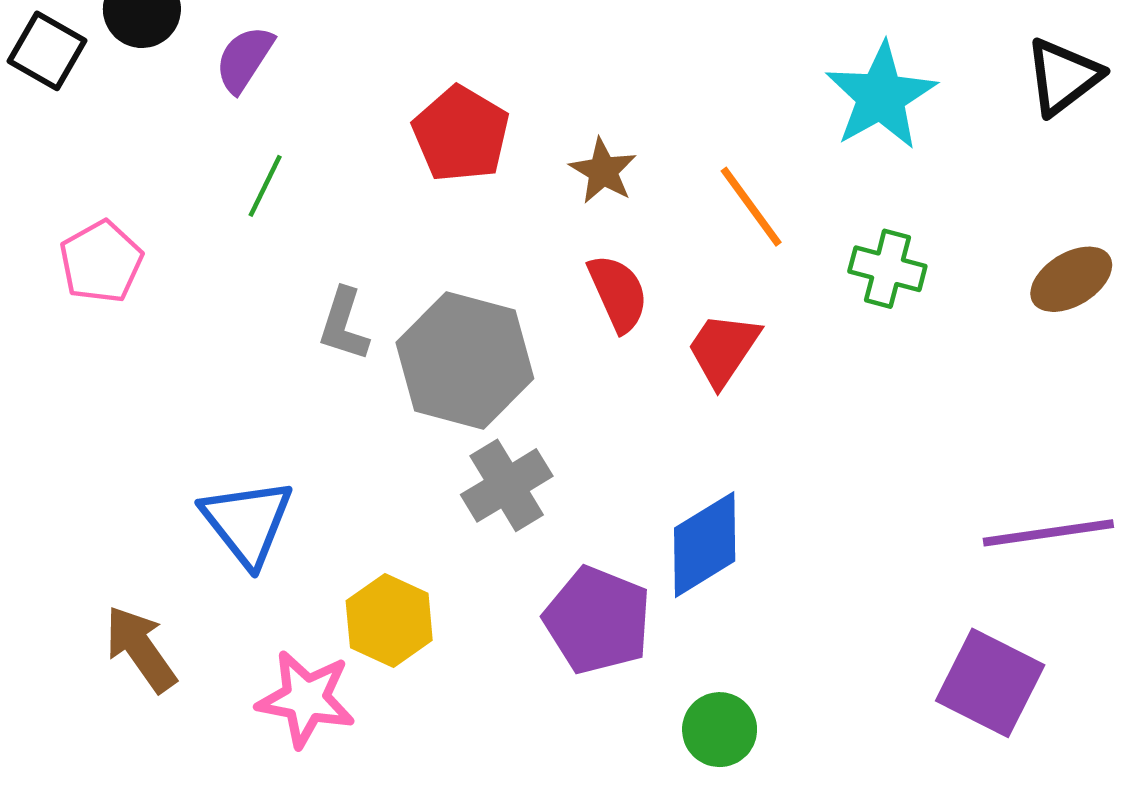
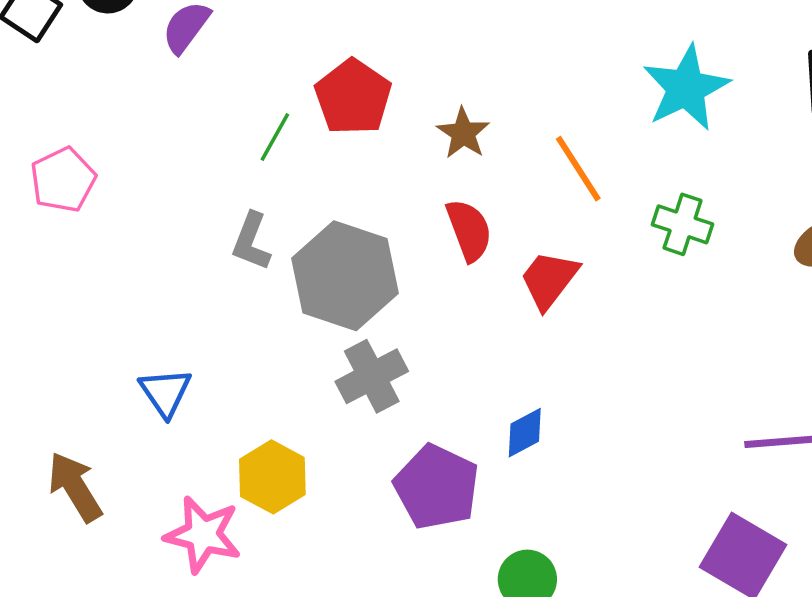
green line: (265, 186) -> (275, 137), moved
blue triangle: (247, 522) -> (165, 392), size x0.7
blue diamond: (705, 545) -> (525, 433), size x0.6

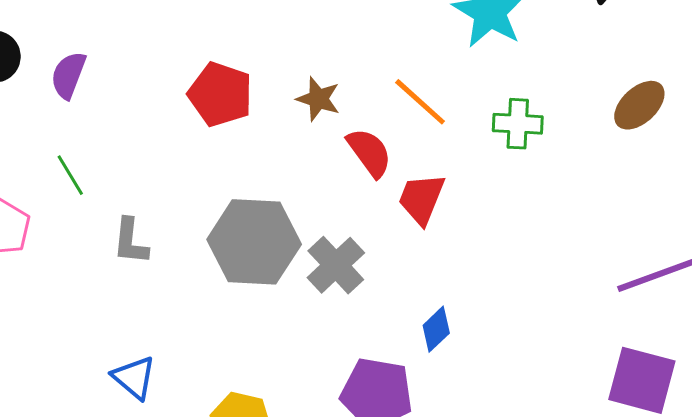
green line: (275, 137) -> (70, 175), moved, turned -45
red semicircle: (469, 230) -> (369, 152), moved
gray L-shape: (251, 241) -> (130, 241), moved
gray cross: (372, 376) -> (336, 265), moved

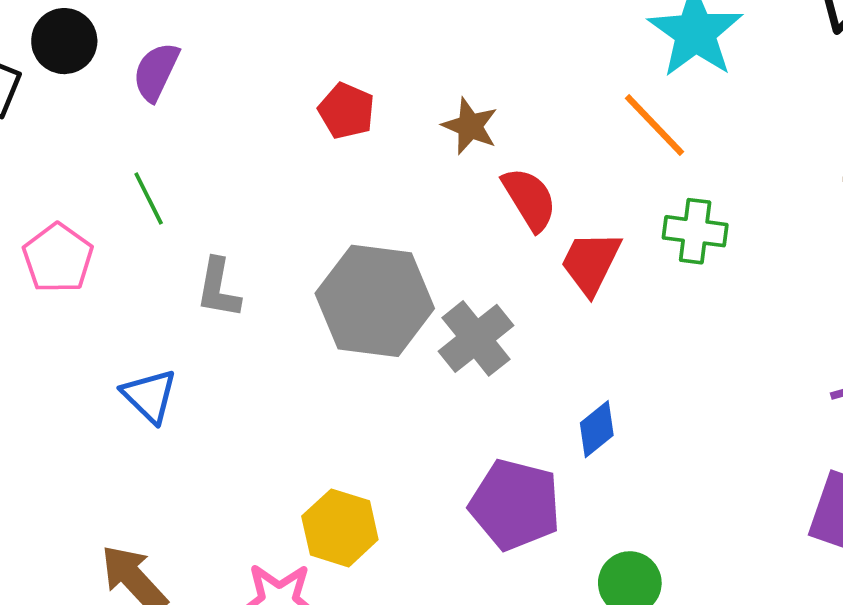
red pentagon: (220, 94) -> (346, 111), size x0.7
orange line: (420, 102) -> (655, 125), moved
green cross: (518, 124) -> (695, 231), moved
blue triangle: (134, 378) -> (149, 396), moved

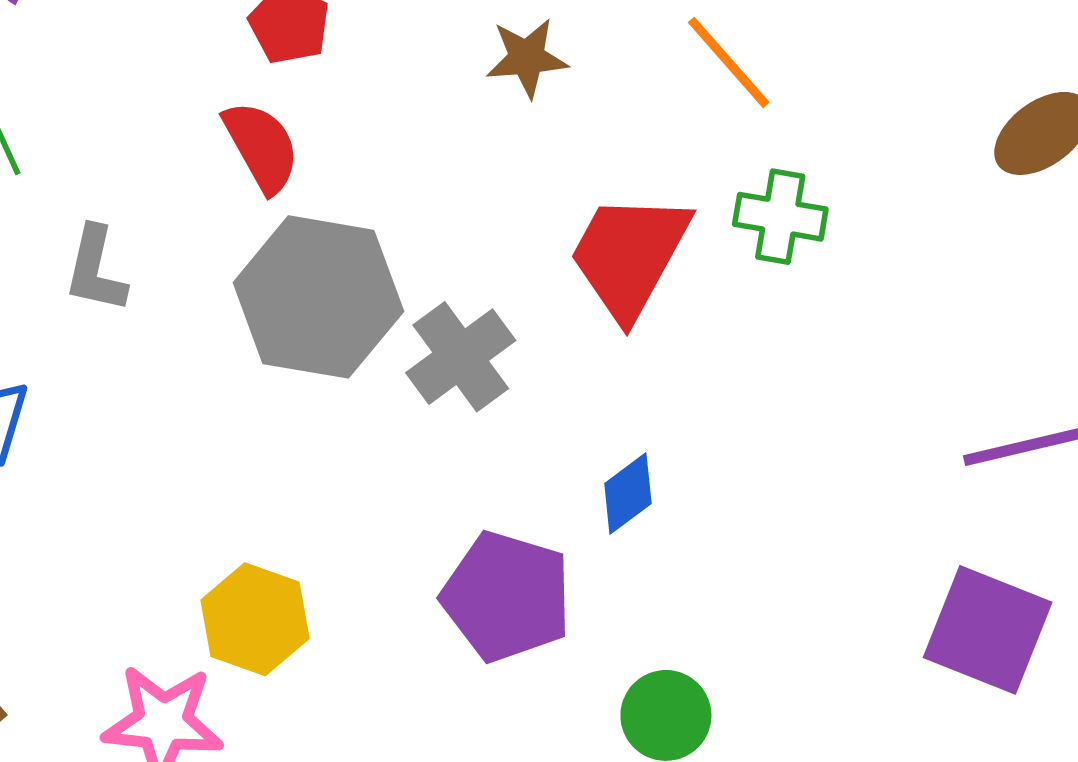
brown star: (470, 126) -> (527, 58), moved, turned -30
red semicircle: (529, 199) -> (261, 147), moved
red trapezoid: (591, 263) -> (629, 255), size x1.4

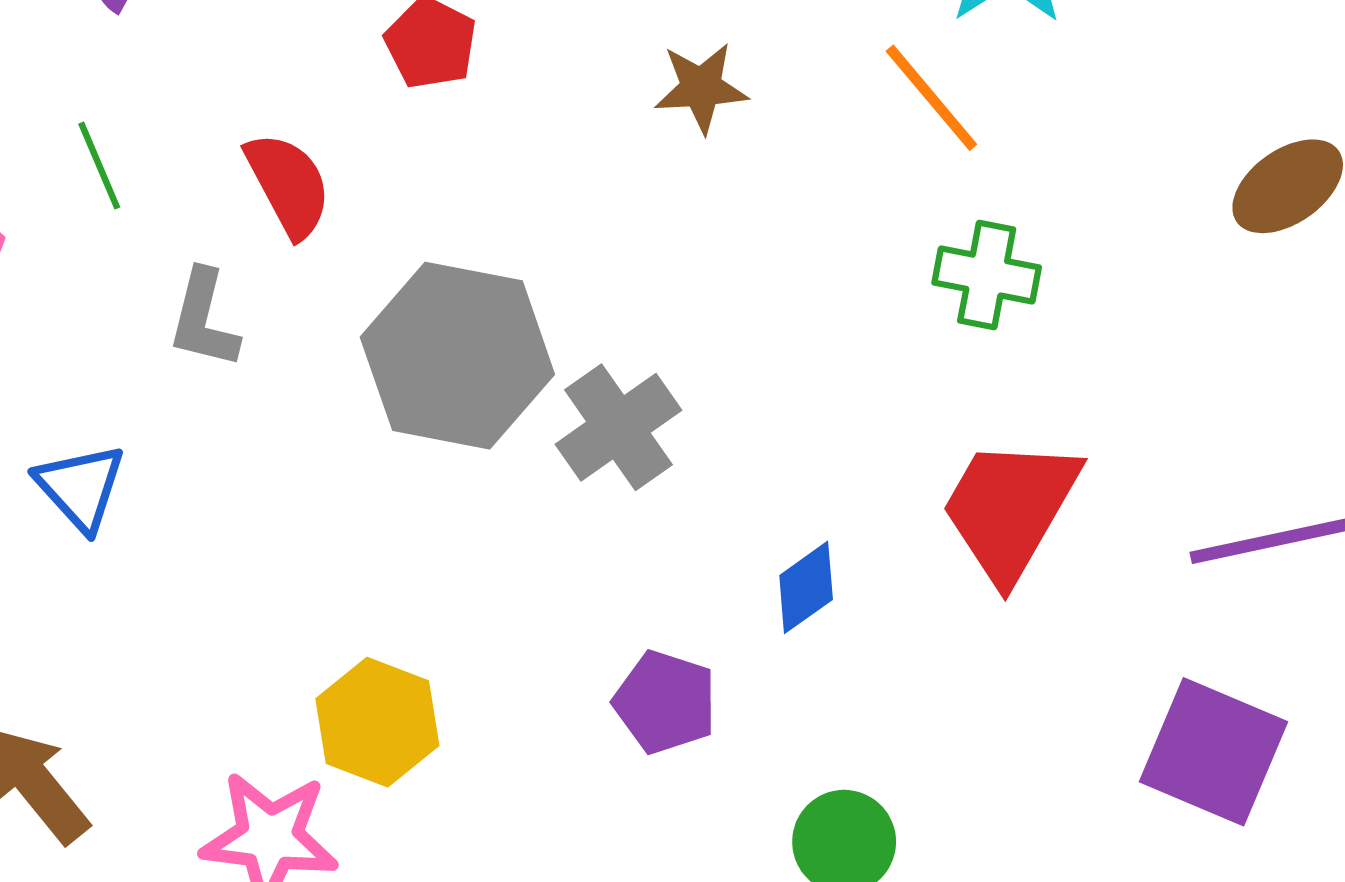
red semicircle: (261, 147) -> (288, 185), moved
red trapezoid: (629, 255) -> (1010, 509), moved
purple pentagon: (507, 596) -> (665, 702), size x0.7

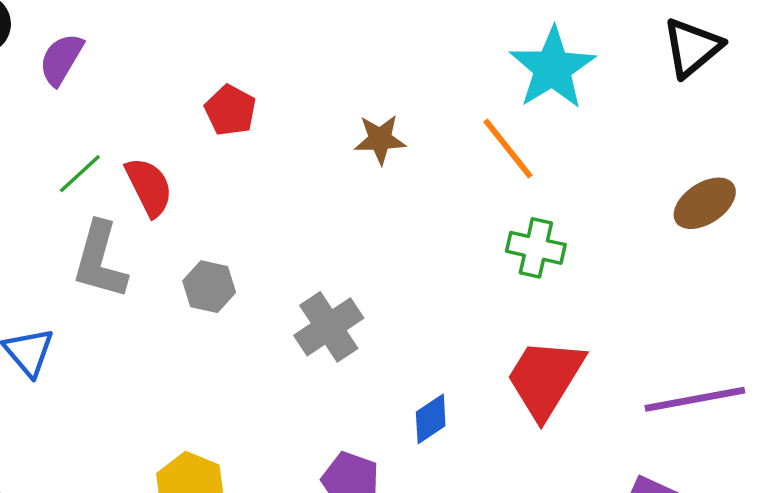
green line: (99, 166) -> (80, 174), moved, turned 69
gray L-shape: (204, 319) -> (100, 260), size x1.4
gray hexagon: (457, 356) -> (209, 287), moved, size x0.5

